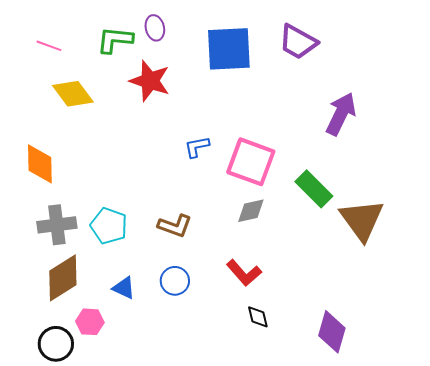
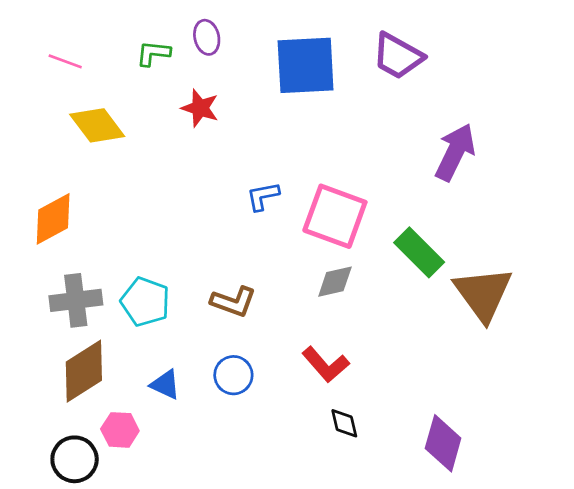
green L-shape: (115, 40) -> (153, 53), size x0.7
red star: (150, 81) -> (200, 108), size x0.7
orange diamond: (40, 164) -> (53, 219), turned 63

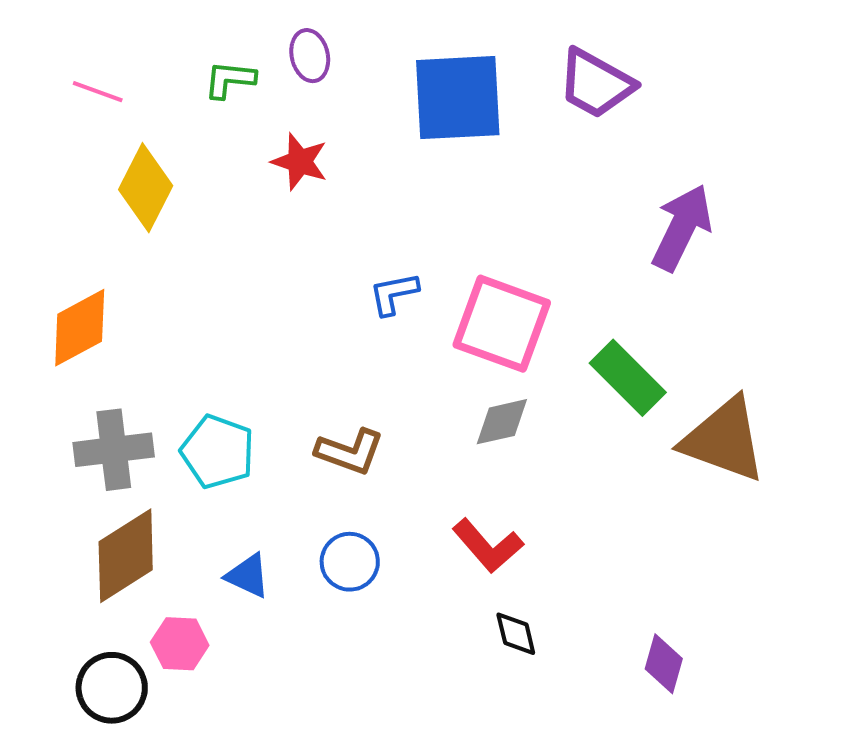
yellow diamond: (97, 125) -> (146, 188), turned 64
brown triangle: (483, 294) -> (724, 440), turned -34
purple diamond: (443, 443) -> (664, 664), size x0.7

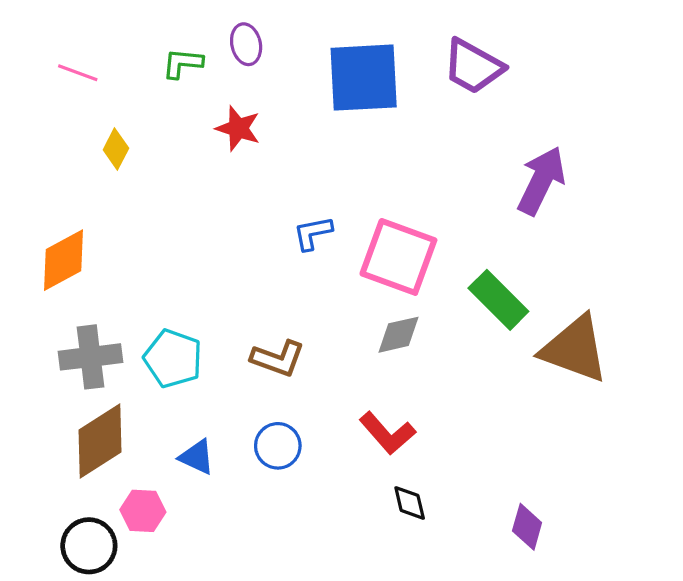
yellow diamond: (146, 188) -> (116, 149), size x0.6

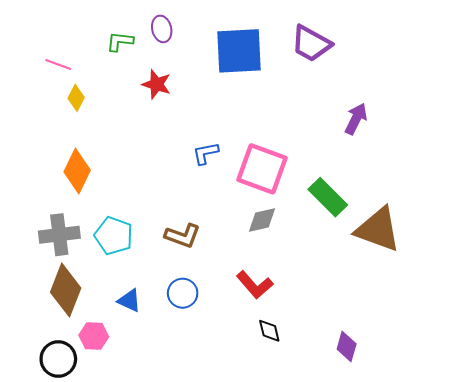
pink line: (78, 73) -> (58, 64), moved
purple arrow: (541, 181) -> (356, 119), size x0.7
orange diamond: (63, 260) -> (77, 171), moved, turned -36
brown diamond: (100, 441) -> (66, 290), turned -36

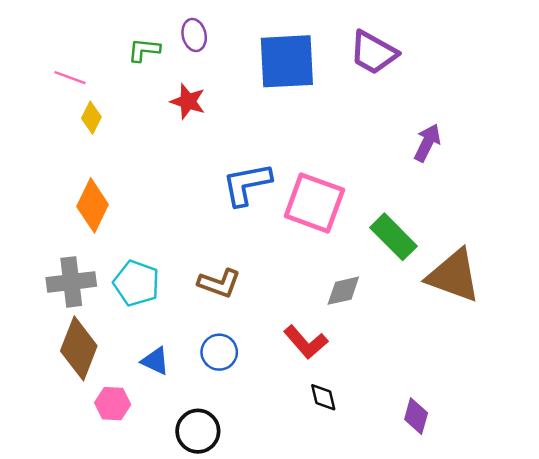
blue L-shape: (206, 153) -> (247, 184), size x1.6
gray diamond: (262, 220) -> (343, 291), moved
black circle: (58, 359) -> (198, 431), moved

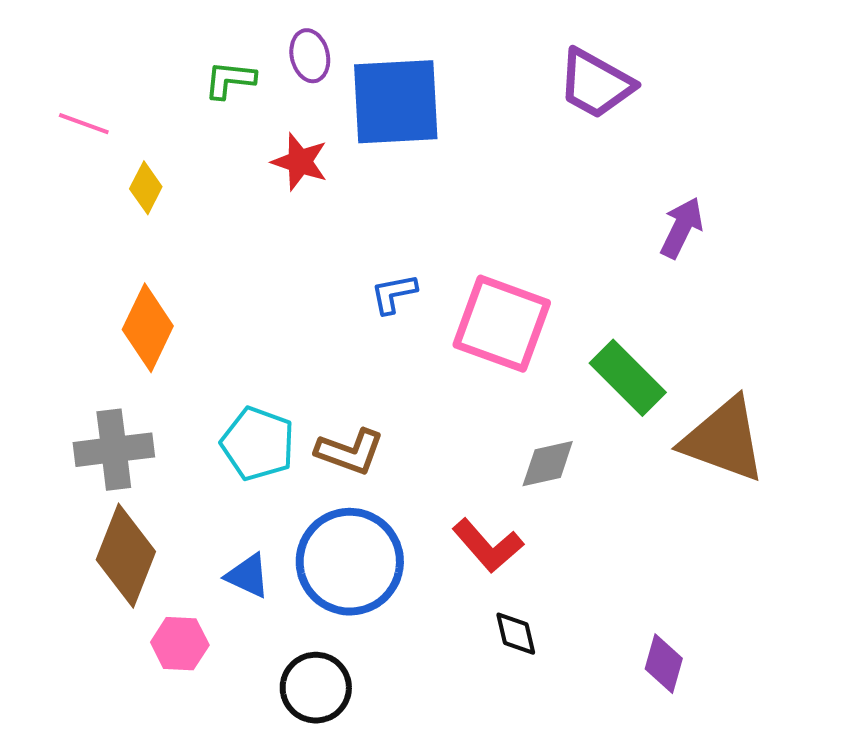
blue square: (287, 61) -> (396, 102), moved
pink line: (70, 78) -> (84, 124), moved
blue L-shape: (247, 184) -> (394, 294), size x0.6
cyan pentagon: (136, 283) -> (258, 444), moved
blue circle: (219, 352) -> (350, 562), size x1.8

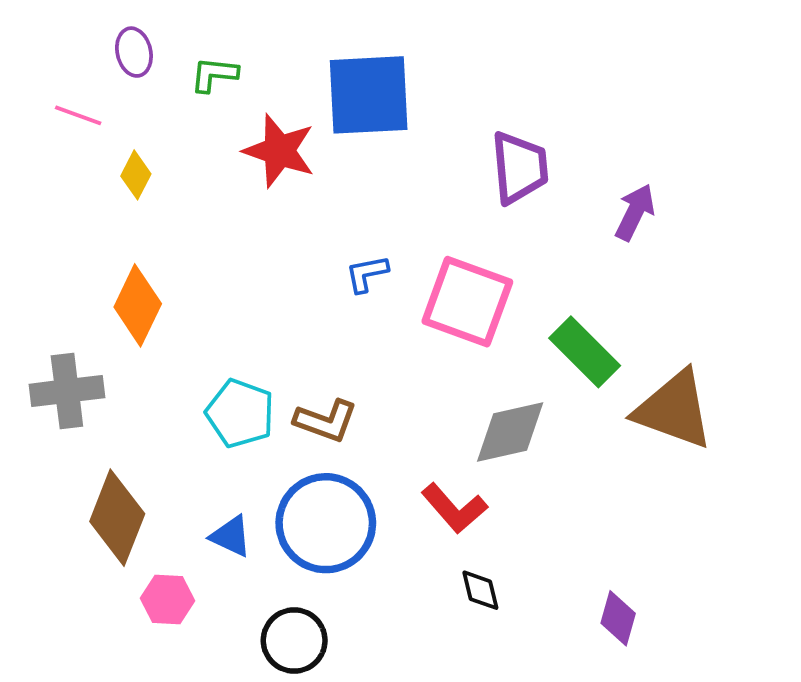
purple ellipse: (310, 56) -> (134, 52), moved
purple trapezoid: (596, 84) -> (519, 168), moved, turned -124
red star: (300, 162) -> (279, 151), size x1.4
gray cross: (114, 450) -> (67, 391), moved
gray diamond: (548, 464) -> (510, 432), size x1.4

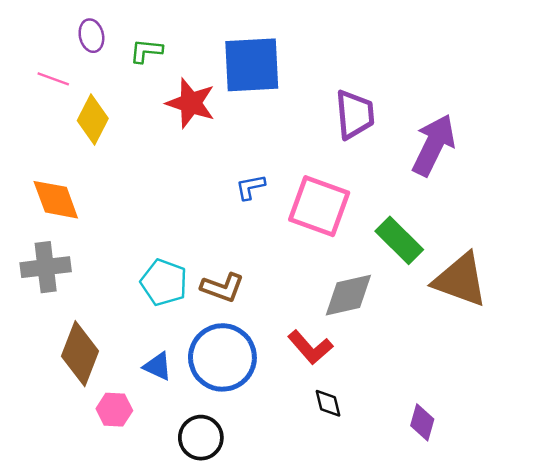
yellow diamond: (136, 175) -> (93, 120), size x1.5
purple arrow: (635, 212) -> (434, 145), size x1.6
orange diamond: (138, 305) -> (56, 200), moved, turned -46

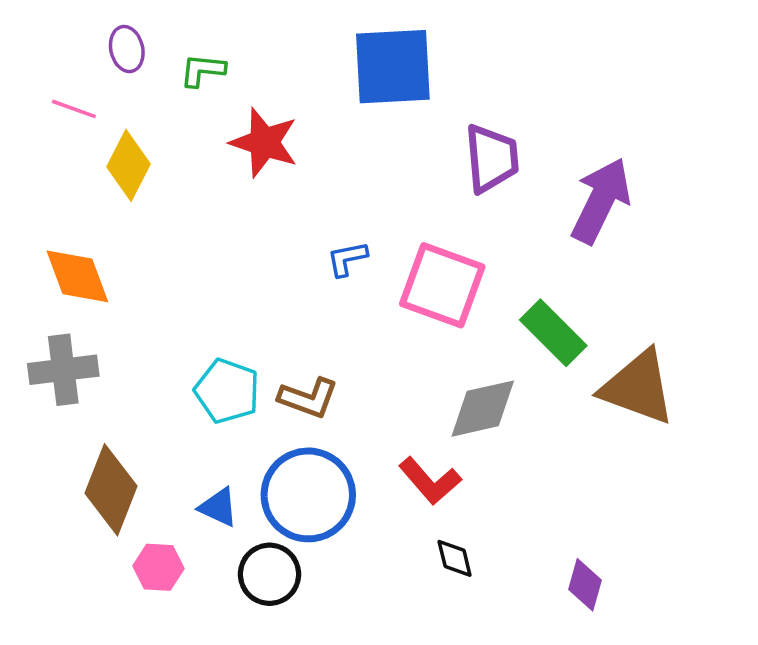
blue square: (252, 65) -> (393, 67), moved
black circle: (201, 438) -> (270, 574), moved

